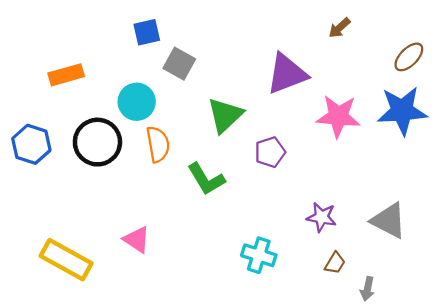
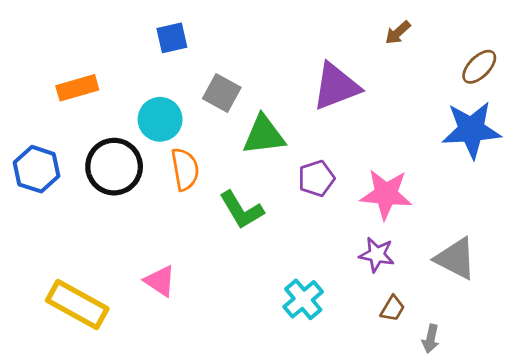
gray square: (179, 64) -> (222, 93), moved
green triangle: (225, 115) -> (264, 135), turned 36
pink star: (338, 116) -> (386, 194), moved
cyan cross: (259, 255) -> (303, 299), turned 32

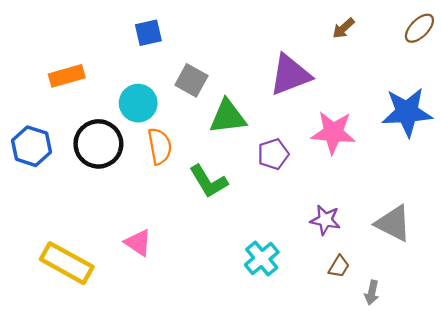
brown ellipse: (479, 67) -> (419, 28), moved
pink star: (386, 194) -> (333, 133), moved

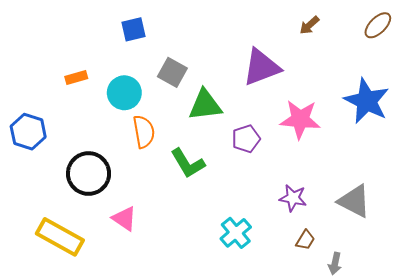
orange rectangle: (67, 76) -> (76, 77), moved, size x0.7
blue star: (407, 112) -> (367, 101), turned 30
black circle: (98, 144) -> (89, 174), moved

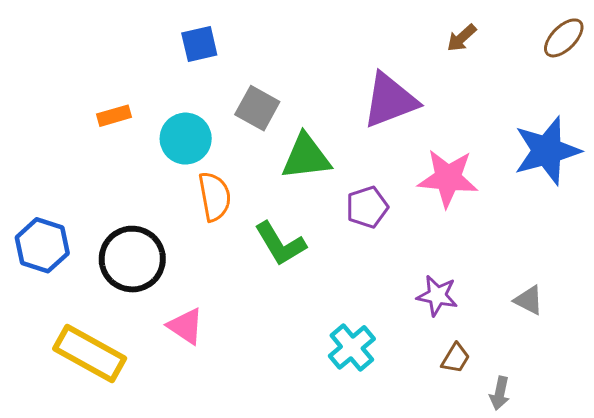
blue star: (367, 101) -> (547, 151), turned 30
blue hexagon: (28, 132) -> (42, 245), moved
gray triangle: (354, 201) -> (529, 300), size x0.6

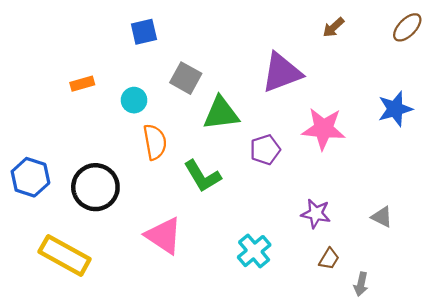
cyan circle: (186, 139) -> (134, 100), size x0.7
blue star: (547, 151) -> (395, 109), size x0.7
pink triangle: (186, 326) -> (164, 236), moved, size x1.4

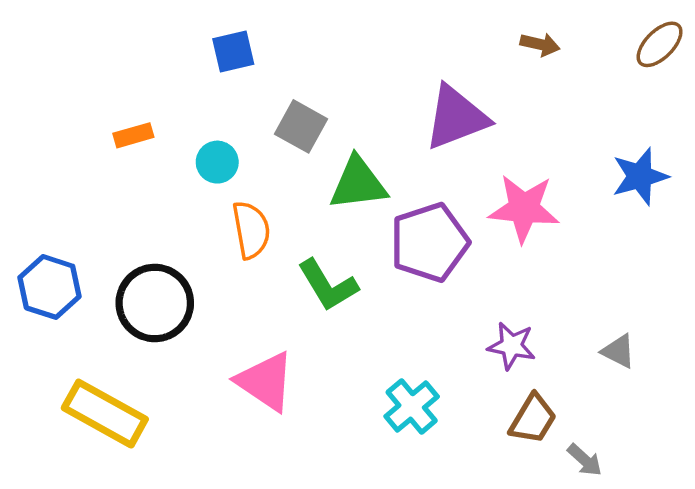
brown arrow: (333, 27) -> (540, 44), turned -125
purple pentagon: (265, 150) -> (429, 242), size x1.6
brown trapezoid: (329, 259) -> (533, 419), size x1.4
gray arrow: (361, 284) -> (585, 460), turned -60

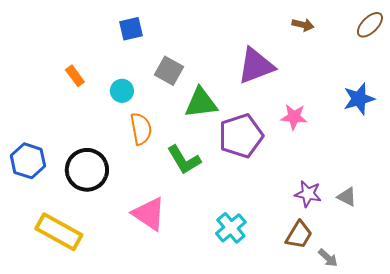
orange rectangle: (133, 135) -> (75, 76), turned 70
pink star: (524, 208) -> (294, 117), size x0.7
purple star: (512, 346) -> (308, 194), moved

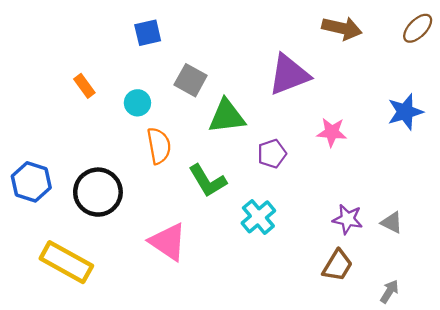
brown arrow: (303, 25) -> (342, 28), size x1.6
purple pentagon: (241, 136) -> (272, 154), size x0.6
cyan cross: (231, 228) -> (258, 217), moved
gray arrow: (328, 258) -> (389, 291), moved, turned -100

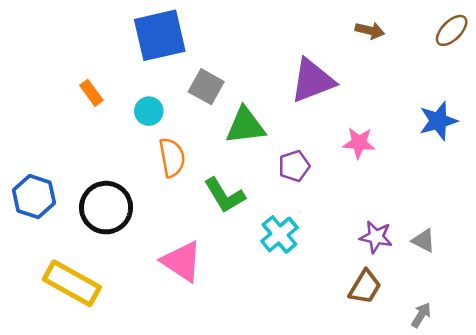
brown arrow: (342, 28) -> (370, 30), size x0.7
blue square: (148, 33) -> (160, 35), size x1.8

